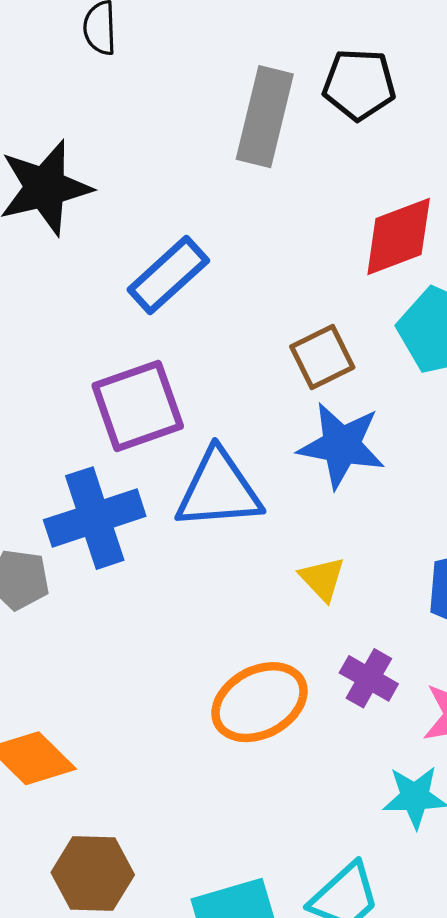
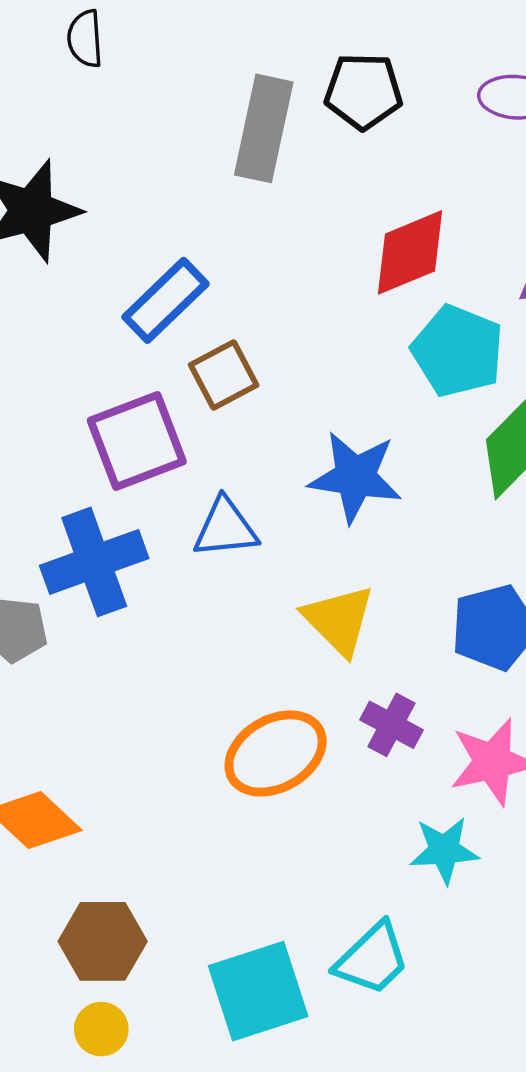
brown square: (322, 357) -> (224, 375), moved
blue triangle: (219, 490) -> (225, 528), size x0.7
yellow triangle: (322, 579) -> (339, 620), size x1.5

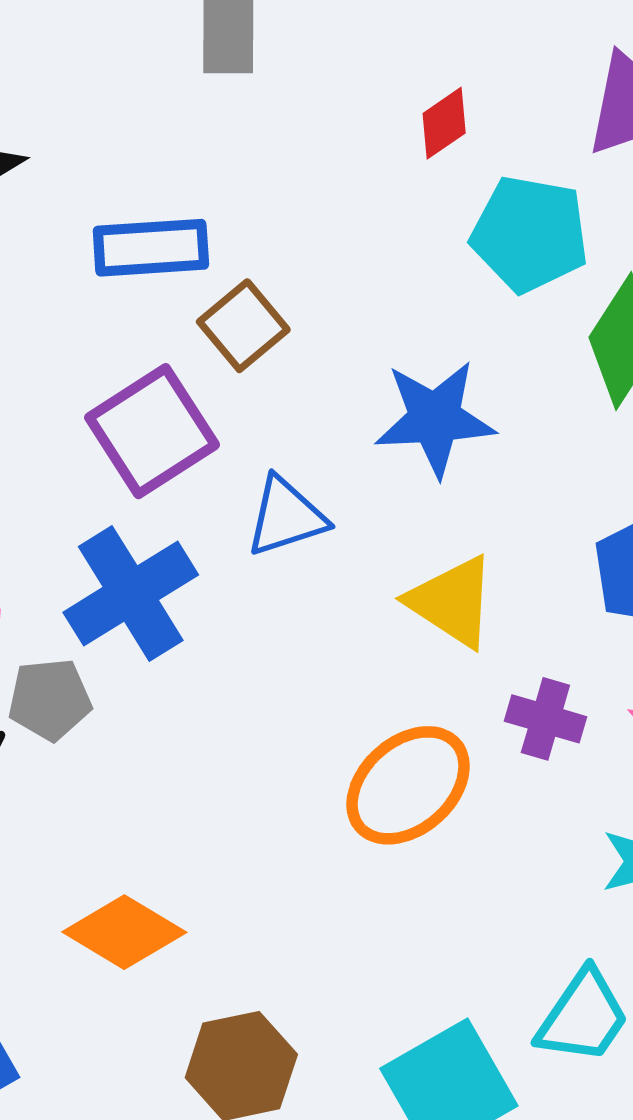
red diamond: (410, 252) -> (444, 123), size x0.6
blue rectangle: (165, 300) -> (151, 248), turned 52

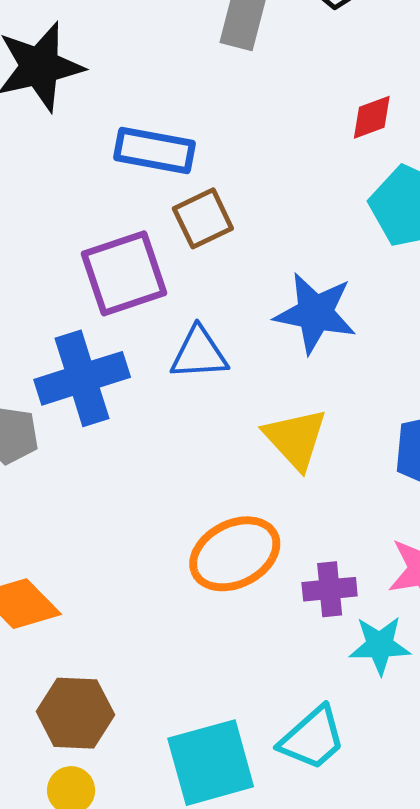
purple cross: (545, 719) -> (330, 589), moved, turned -36

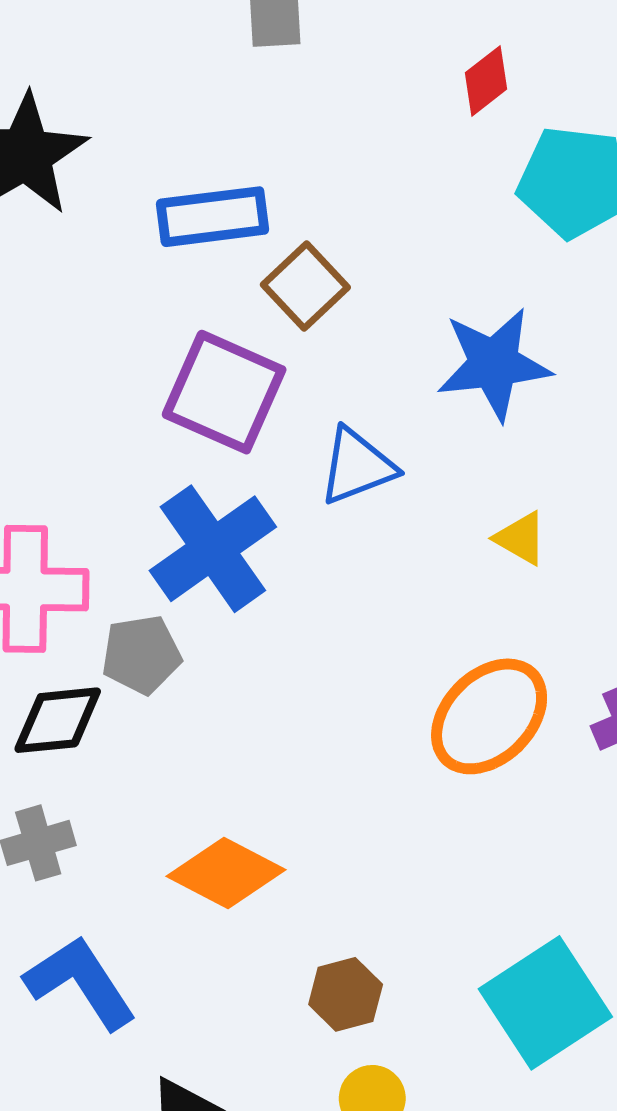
purple square: (124, 273) -> (224, 392), turned -30
yellow triangle: (295, 439) -> (521, 538), size x0.6
brown hexagon: (75, 713) -> (346, 994), size x0.7

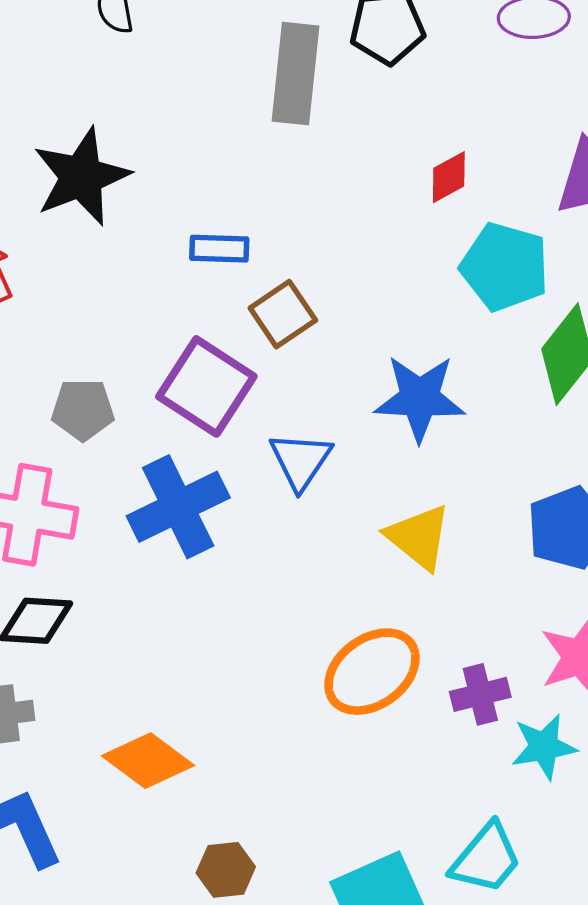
blue rectangle: (213, 217) -> (219, 249), size x0.7
blue triangle: (357, 466) -> (301, 461), turned -44
yellow triangle: (521, 538) -> (419, 537), size x1.6
gray pentagon: (141, 655) -> (83, 410), moved

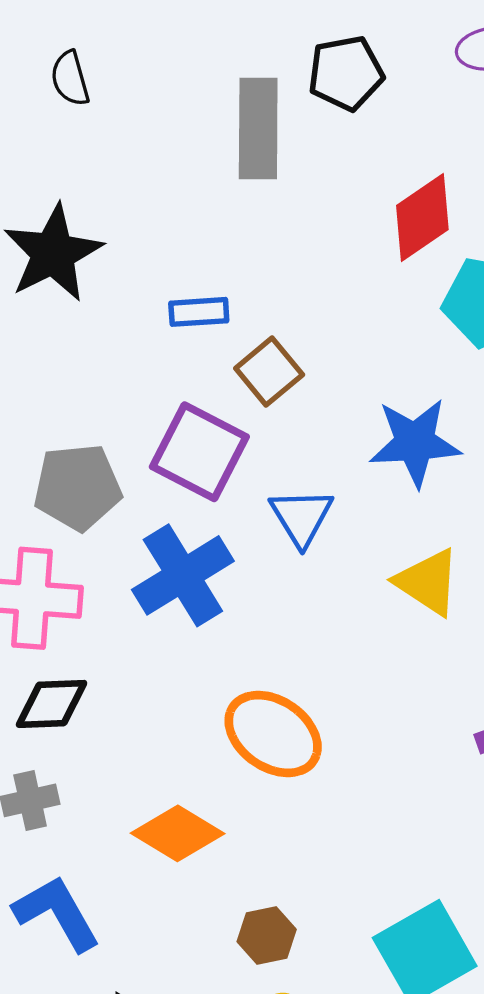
red diamond: (449, 177) -> (422, 218), size x1.6
gray pentagon: (83, 410) -> (78, 487), size x1.4
orange ellipse: (372, 672) -> (273, 734), moved, turned 76

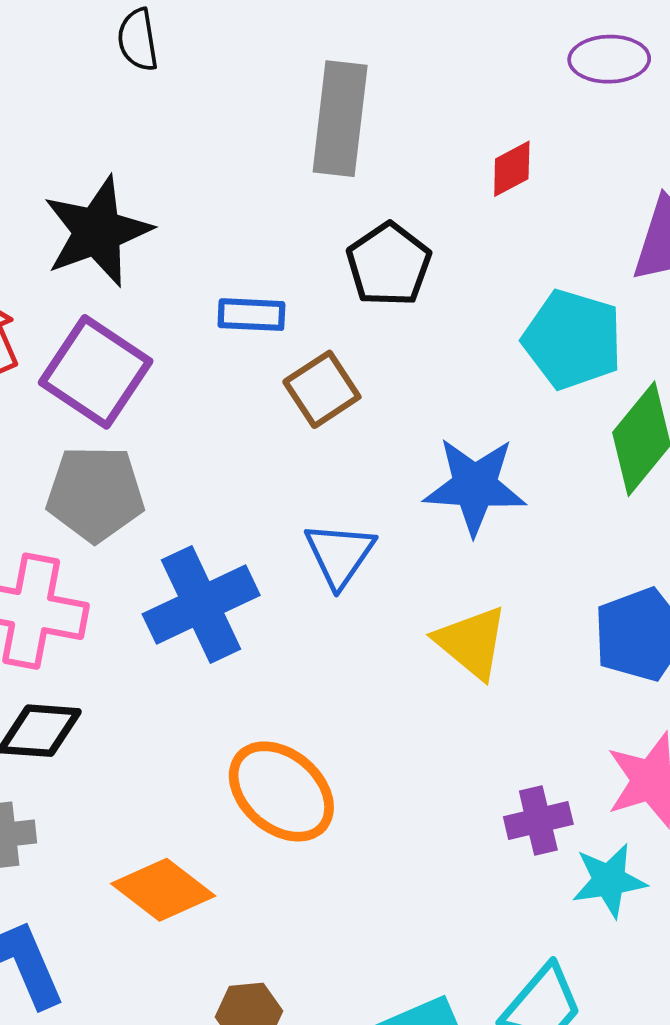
black pentagon: (346, 73) -> (389, 265), moved, turned -30
red diamond: (422, 218) -> (512, 169), moved, size x0.6
purple square: (199, 452) -> (96, 372), moved

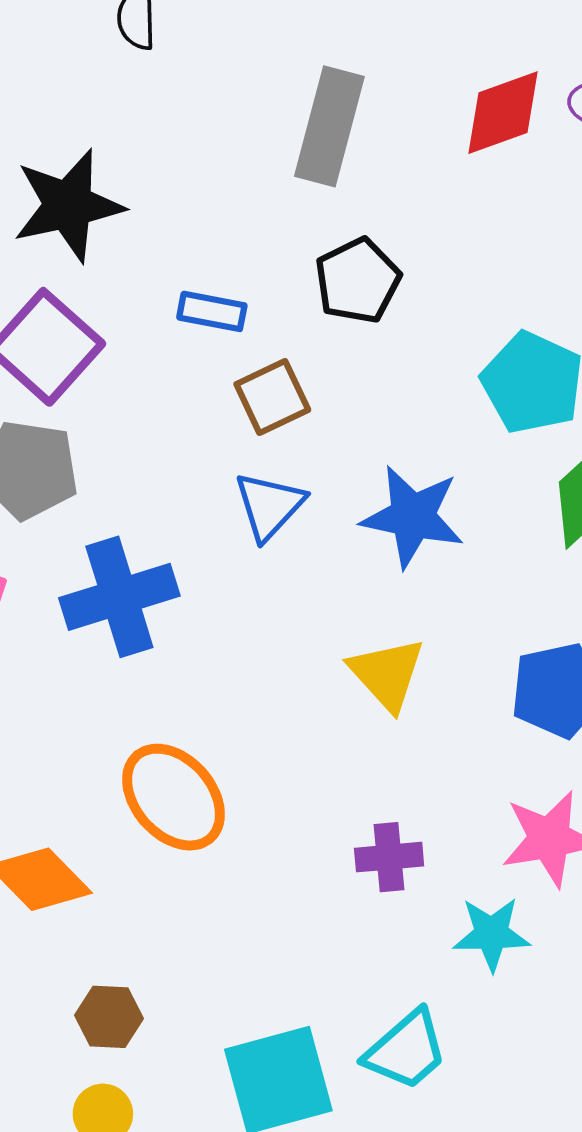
red diamond: (512, 169) -> (503, 113), moved, size x1.6
blue triangle: (340, 555) -> (269, 506), moved
purple cross: (538, 820) -> (389, 857), moved

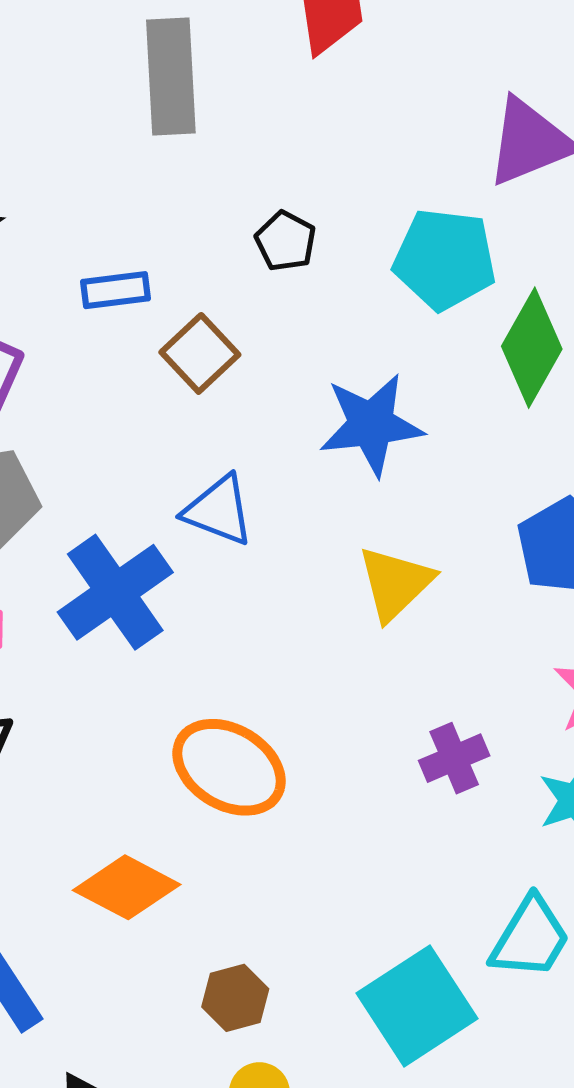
black pentagon: (358, 281) -> (286, 241), moved, size x0.7
blue triangle: (269, 506) -> (219, 510), moved, turned -34
yellow triangle: (387, 674) -> (395, 583), turned 46

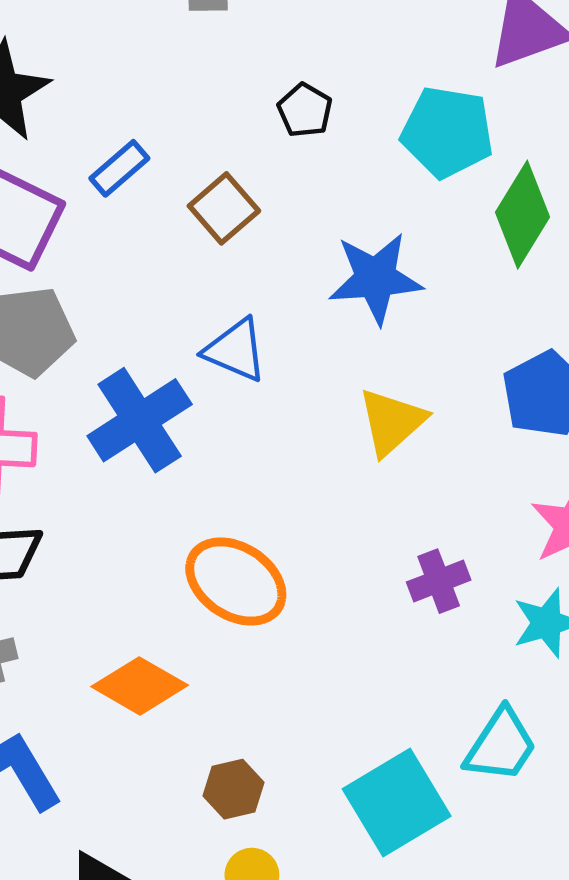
blue rectangle: (115, 290) -> (119, 168), moved, turned -36

